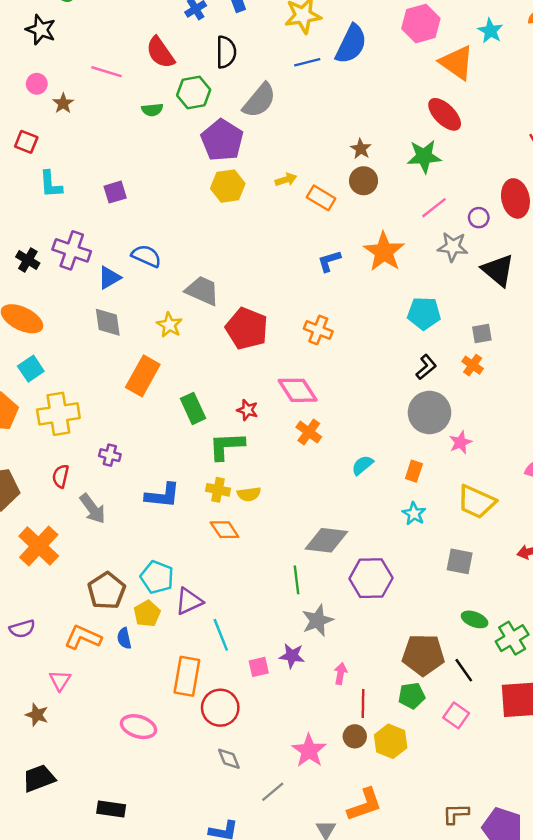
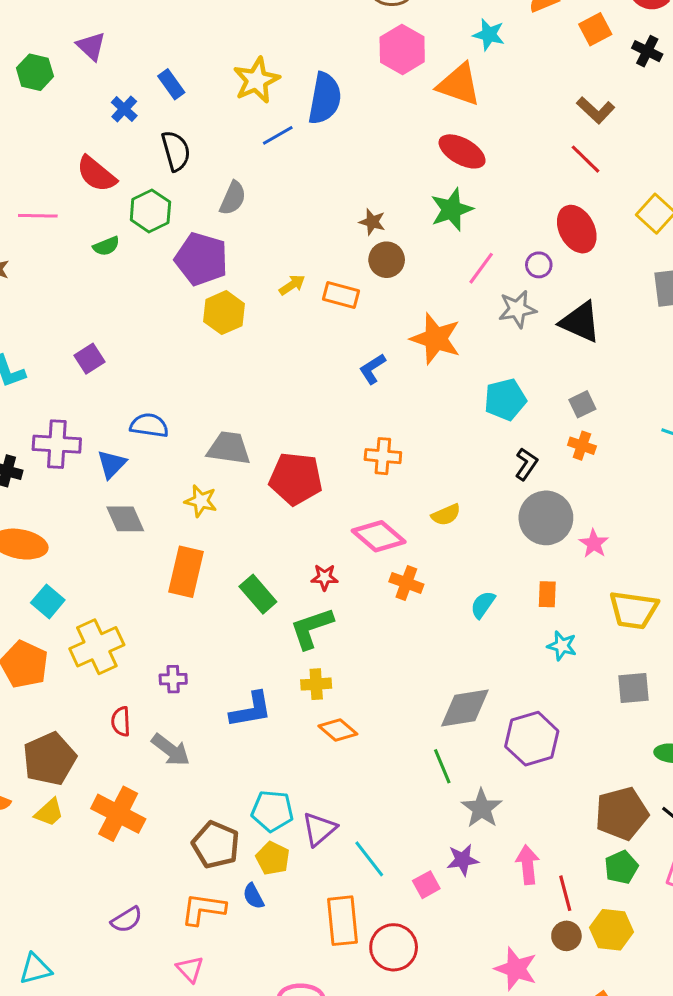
gray semicircle: (259, 100) -> (233, 198), size x0.7
yellow semicircle: (249, 494) -> (446, 515), moved
pink arrow: (340, 674) -> (528, 865), size x1.4

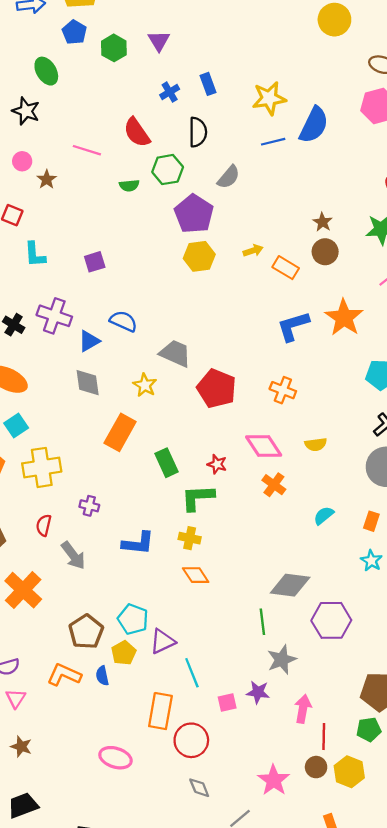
blue L-shape: (372, 369) -> (293, 326), size x1.5
pink triangle: (190, 969) -> (16, 698), moved

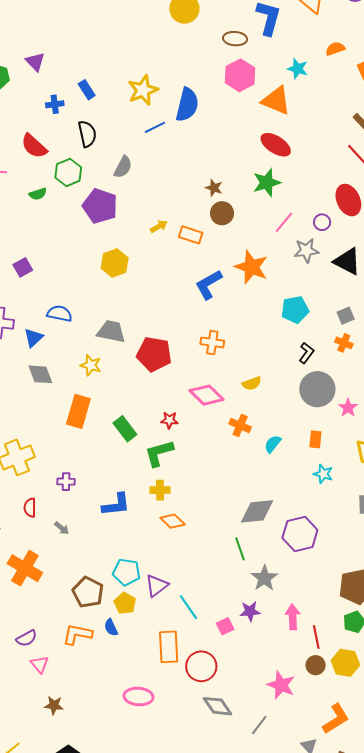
blue cross: (170, 92) -> (55, 104), turned 36
yellow hexagon: (199, 256) -> (115, 263), moved
orange cross: (274, 485) -> (240, 425), moved
gray arrow: (73, 555) -> (62, 528), size x0.6
gray diamond: (199, 788) -> (218, 706), size x1.4

